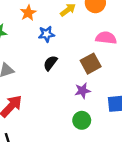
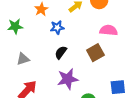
purple star: (82, 91) -> (68, 79), moved, size x1.5

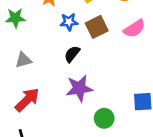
pink semicircle: (109, 30) -> (134, 29), turned 138
brown square: (95, 53) -> (97, 27), moved

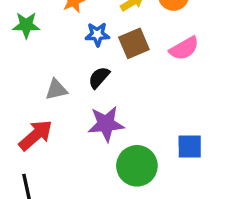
gray triangle: (23, 60) -> (56, 89), moved
green circle: (104, 118) -> (137, 166), size x1.5

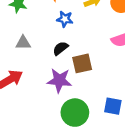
brown square: (134, 43) -> (82, 63), moved
gray triangle: (56, 89) -> (23, 43), moved

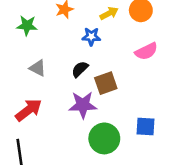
blue star: (65, 19) -> (91, 37), moved
gray triangle: (23, 43) -> (38, 68), turned 35

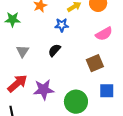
gray triangle: (38, 68) -> (22, 51), turned 40
brown square: (106, 83) -> (95, 63), moved
purple star: (83, 105) -> (44, 90), moved

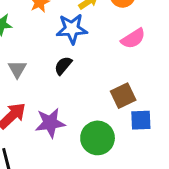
blue star: (62, 25) -> (72, 29), size x1.5
brown square: (95, 63) -> (123, 96), moved

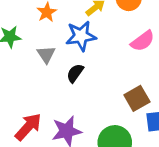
gray triangle: (17, 69) -> (46, 54), moved

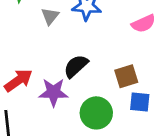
black semicircle: (75, 73) -> (76, 66), moved, size x1.4

